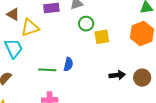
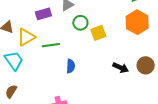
green line: (47, 70) -> (51, 45), moved
black arrow: (117, 75) -> (121, 68), turned 42

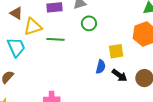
yellow square: (98, 33) -> (116, 51), moved
blue semicircle: (71, 66) -> (101, 67), moved

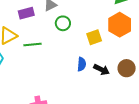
yellow square: (116, 51) -> (94, 37), moved

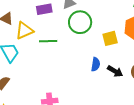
green circle: (63, 23) -> (80, 22), size x1.5

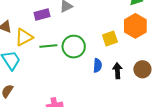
green circle: (80, 22) -> (74, 47), moved
black arrow: (115, 71) -> (117, 71), turned -119

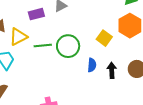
yellow square: (110, 38) -> (104, 38), turned -35

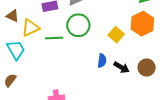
green circle: (68, 46) -> (78, 25), moved
black arrow: (112, 70) -> (121, 67), turned 119

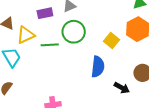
blue semicircle: (102, 61) -> (98, 67), size x1.5
black arrow: (121, 67) -> (122, 88), moved

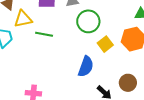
green circle: (74, 32) -> (88, 21), moved

